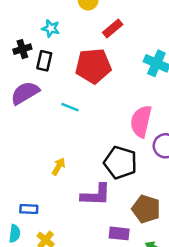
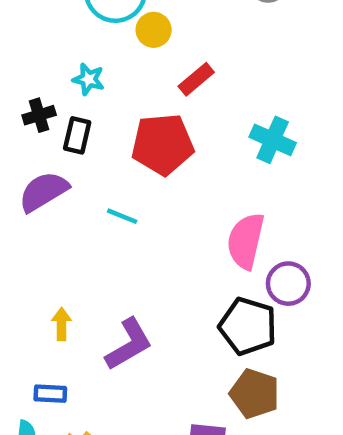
black pentagon: (120, 163) -> (248, 326), moved
yellow arrow: (58, 166) -> (62, 324), moved, turned -30
purple L-shape: (96, 195) -> (129, 344), moved, turned -32

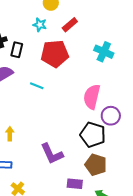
cyan star: (88, 79) -> (40, 25), moved
purple L-shape: (129, 344) -> (52, 154), moved, turned 95

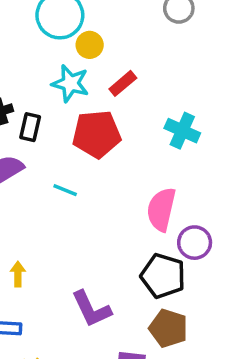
cyan star: (40, 25) -> (70, 83), size x1.5

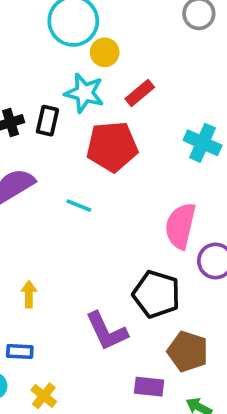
black rectangle: (30, 127) -> (47, 121), moved
black pentagon: (163, 276) -> (156, 294), moved

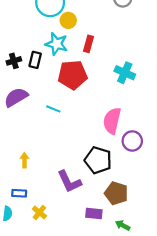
red rectangle: (140, 93) -> (89, 44), turned -35
yellow cross: (44, 396) -> (39, 212), moved

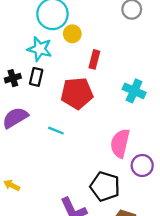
cyan star: (56, 44) -> (40, 49), moved
yellow arrow: (24, 160) -> (12, 185), moved, turned -64

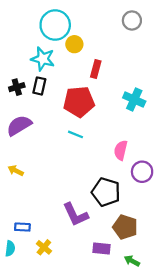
cyan line: (56, 131) -> (75, 134), moved
pink semicircle: (120, 143) -> (121, 150), size x0.7
yellow arrow: (12, 185) -> (16, 171), moved

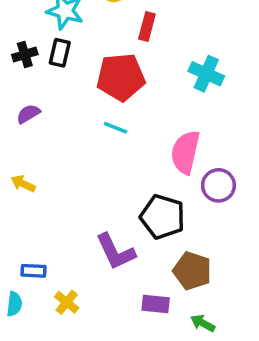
purple semicircle: (19, 125) -> (28, 114), size x0.6
pink semicircle: (121, 150) -> (185, 152), size x1.4

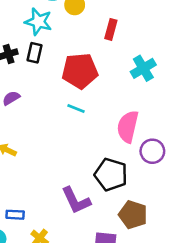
red rectangle: (147, 27) -> (111, 29), moved
cyan cross: (206, 74) -> (143, 68), turned 35

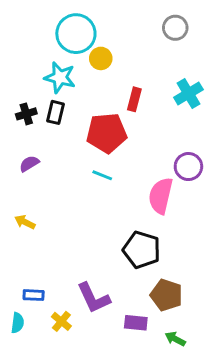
red rectangle: (111, 29) -> (134, 99), moved
cyan cross: (143, 68) -> (188, 93), moved
purple circle: (152, 151) -> (188, 167), moved
purple L-shape: (76, 200) -> (93, 298), moved

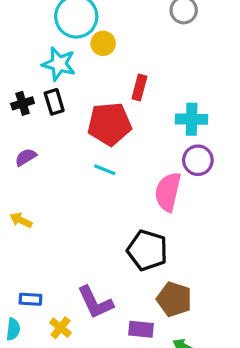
cyan cross: (188, 93) -> (192, 119), moved, turned 32
black rectangle: (56, 112) -> (54, 102), turned -30

